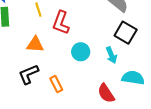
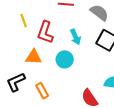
orange triangle: (35, 45) -> (33, 57), moved
cyan arrow: (111, 55) -> (76, 37), moved

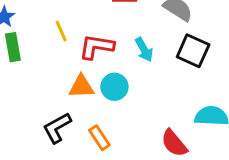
red L-shape: (45, 32) -> (96, 47), turned 85
cyan circle: (65, 59) -> (114, 87), moved

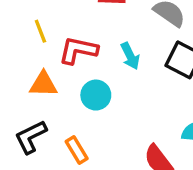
orange triangle: (81, 87) -> (43, 84), moved

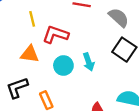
cyan arrow: (130, 56) -> (89, 62), moved

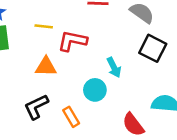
yellow line: (32, 19) -> (44, 26), turned -63
cyan circle: (63, 66) -> (95, 90), moved

